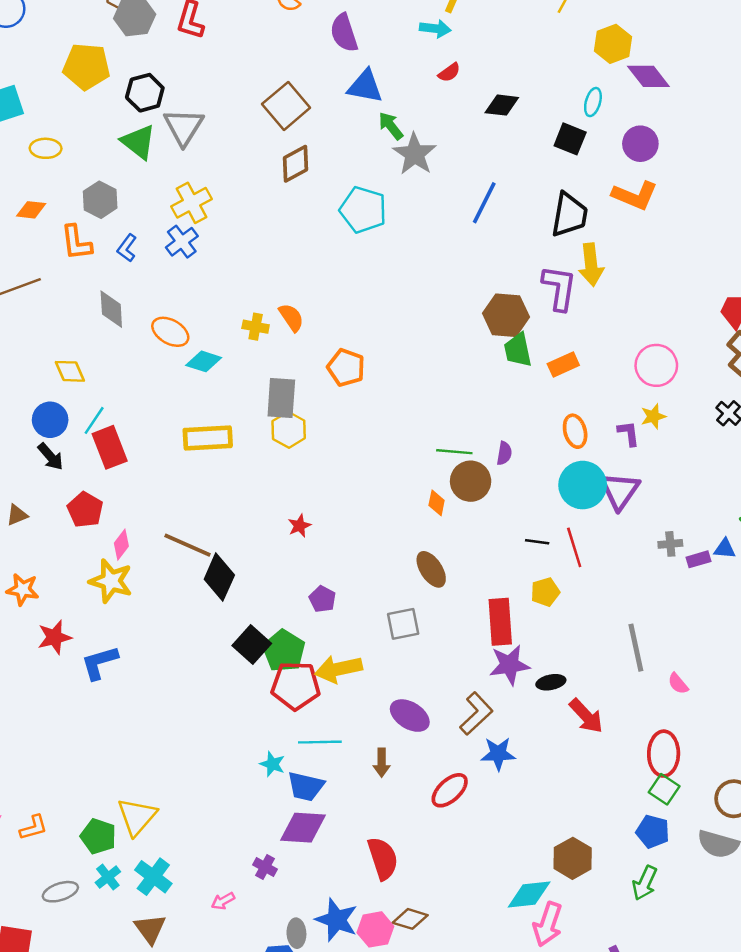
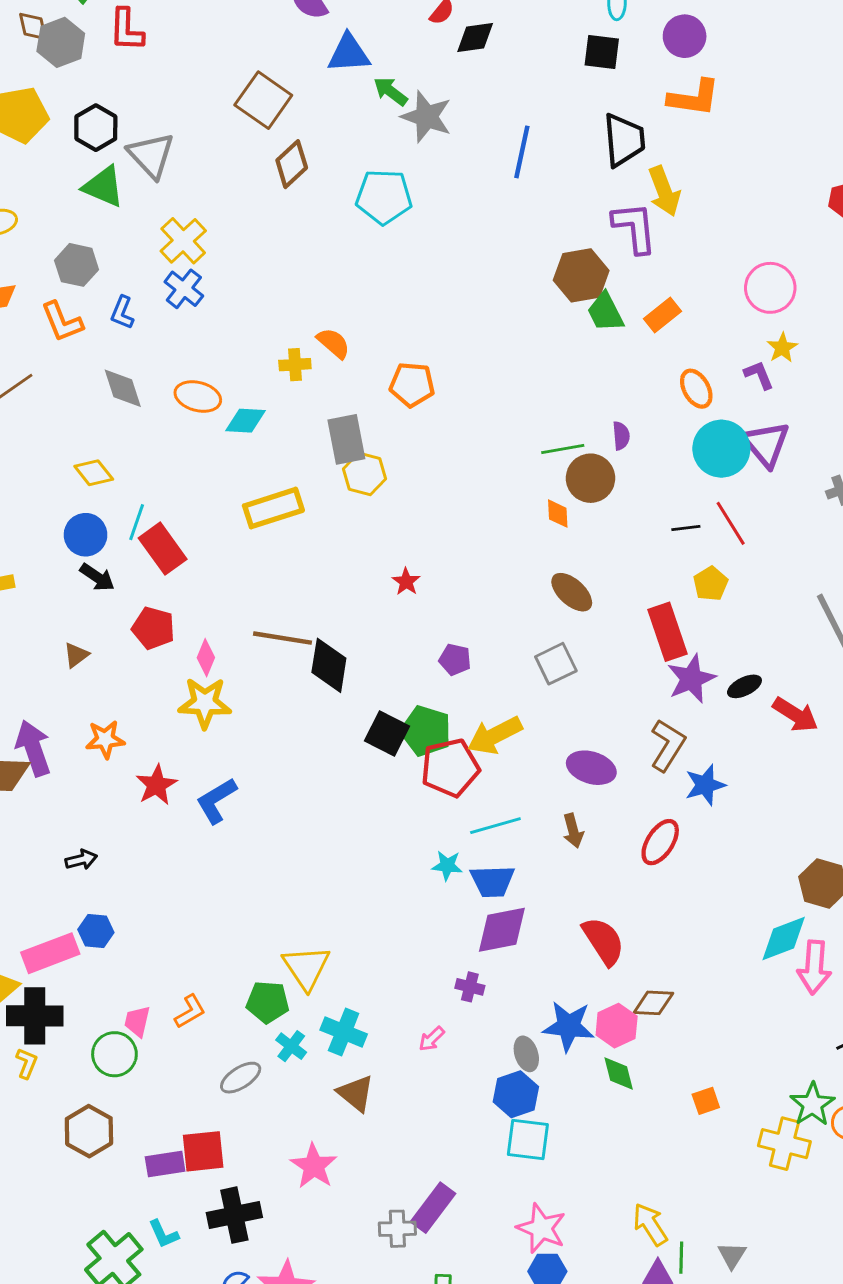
black diamond: (502, 105) -> (475, 37), moved

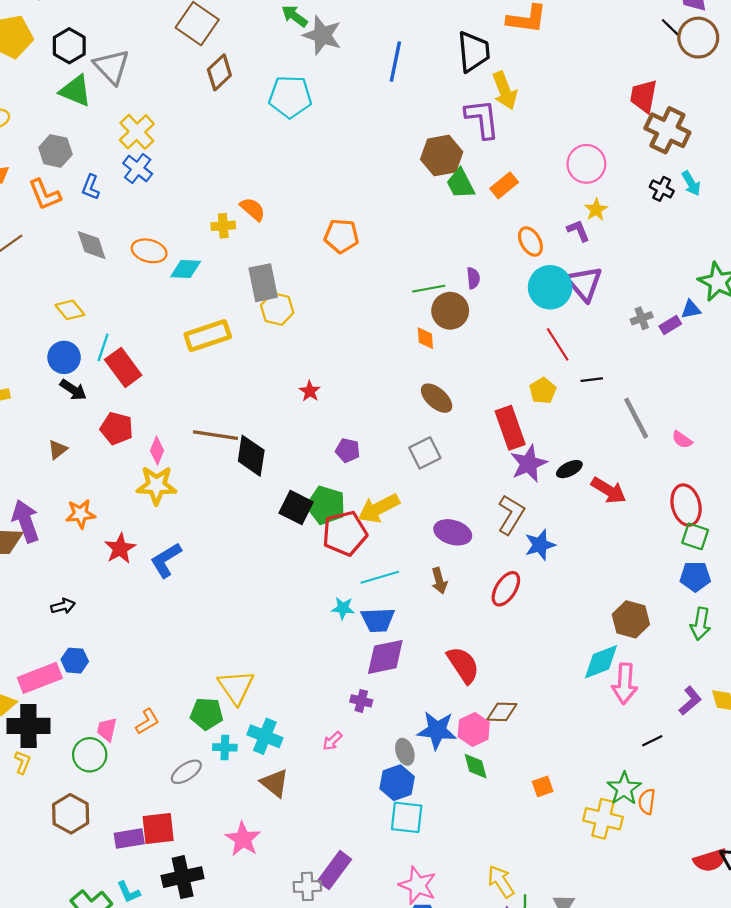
orange pentagon: (412, 385) -> (341, 236), moved
black line: (686, 528) -> (592, 380), moved
cyan cross: (291, 1046) -> (225, 747), turned -35

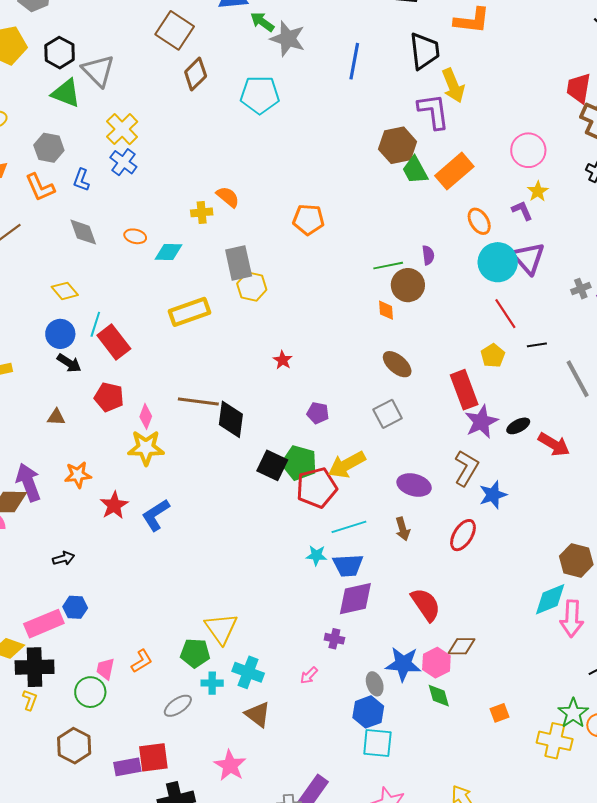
orange rectangle: (504, 185) -> (454, 171), size x1.5
orange ellipse: (149, 251) -> (135, 236), size x0.7
brown triangle: (58, 450) -> (56, 417), turned 42

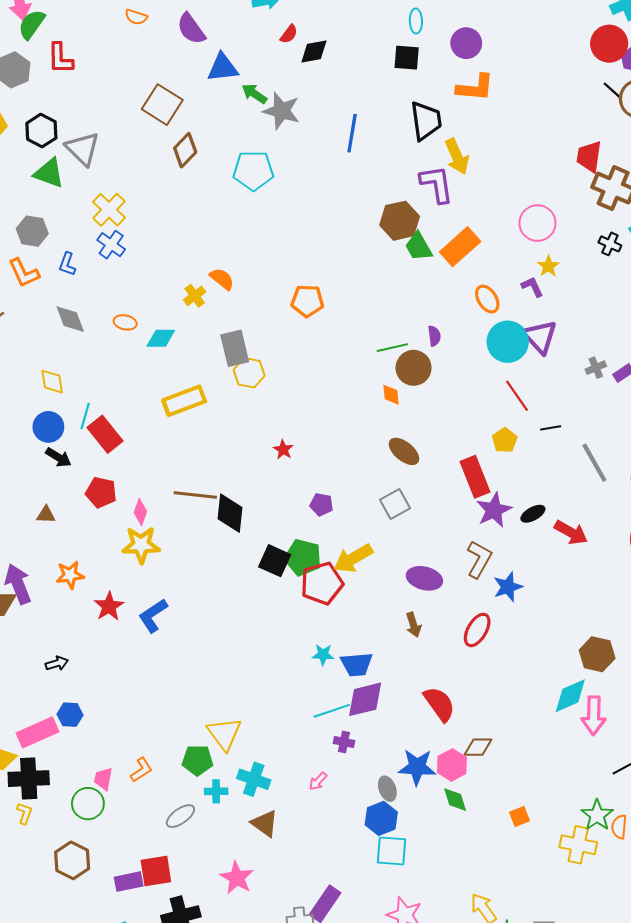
yellow cross: (202, 212) -> (195, 296), turned -30
yellow diamond: (65, 291) -> (52, 382), turned 32
cyan line: (349, 527) -> (332, 711), moved

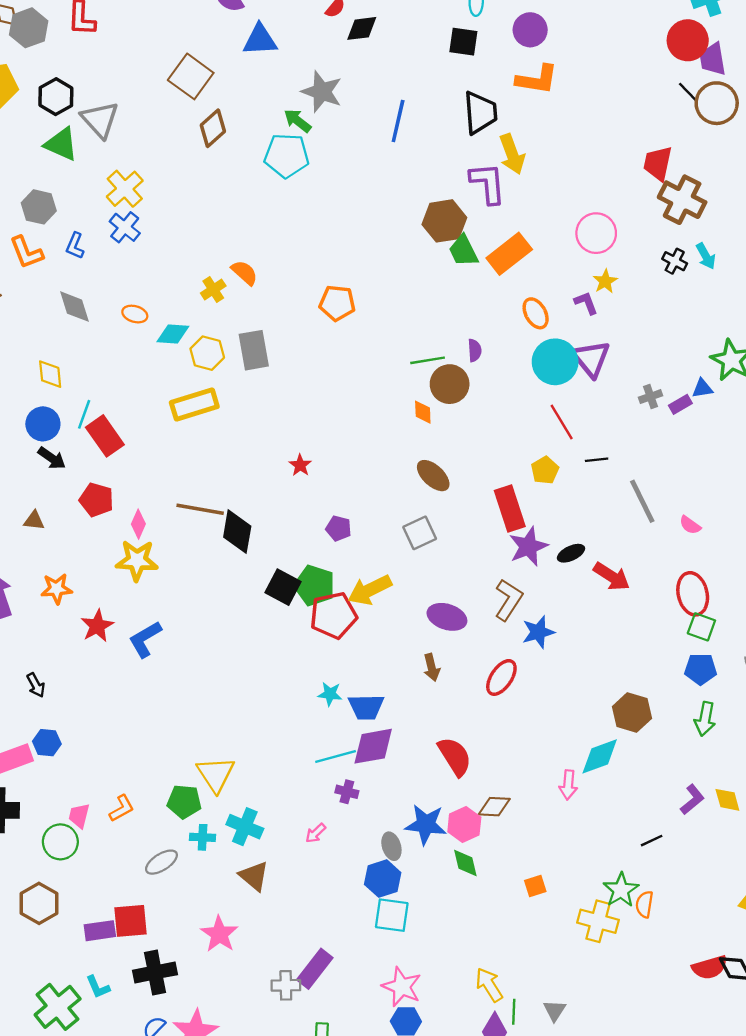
green arrow: (254, 94) -> (298, 121), moved
yellow hexagon: (249, 373) -> (207, 353), moved
black arrow: (57, 663) -> (36, 685), turned 75
pink arrow: (594, 716) -> (568, 785), moved, size x0.7

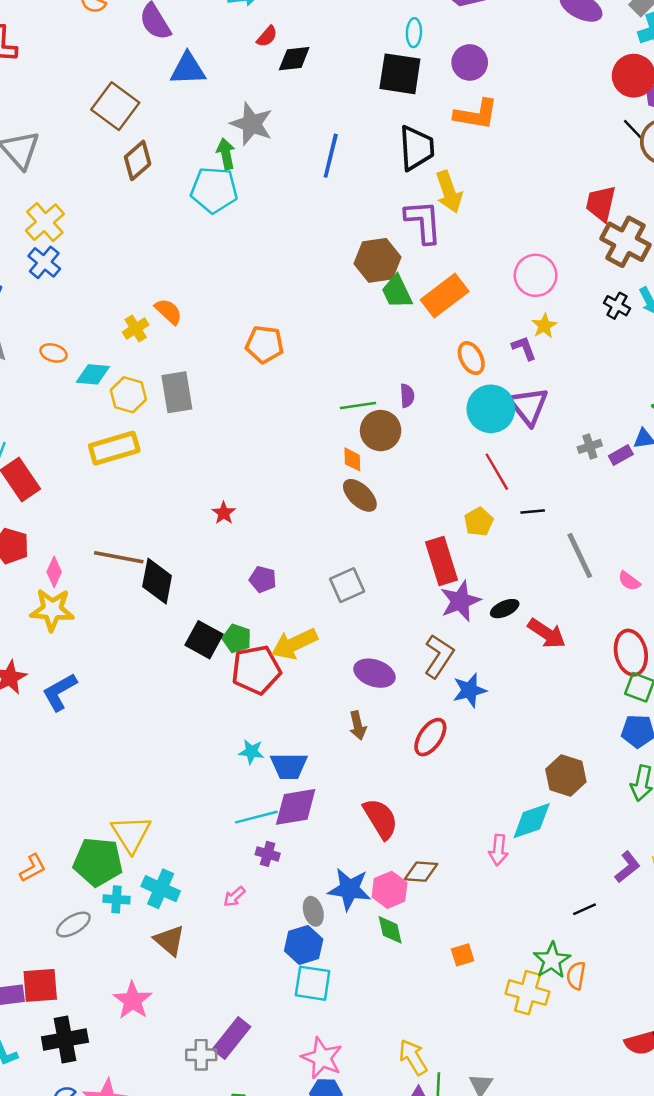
black square: (463, 42) -> (400, 74), size x1.4
green arrow: (298, 121) -> (226, 154), turned 40
brown ellipse: (433, 476) -> (360, 495), moved
green pentagon: (314, 585) -> (237, 638), size x0.7
green pentagon: (184, 802) -> (98, 862), size x1.4

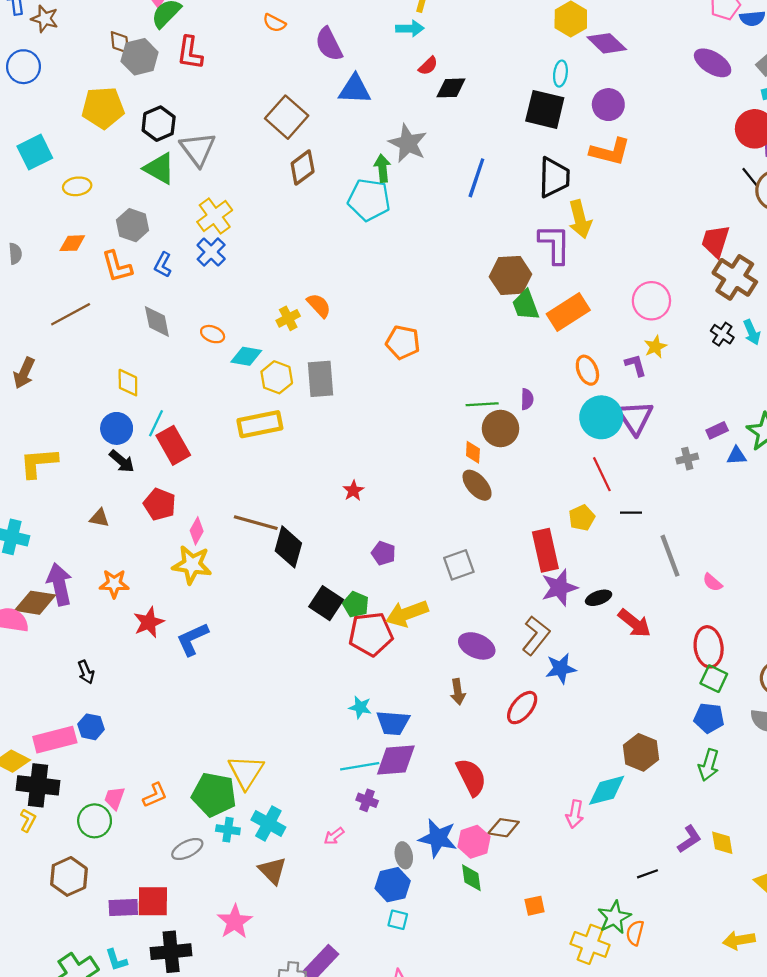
purple rectangle: (621, 455) -> (717, 430), moved
cyan square: (313, 983) -> (398, 920), size x0.6

